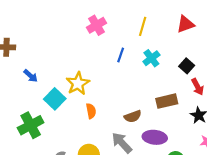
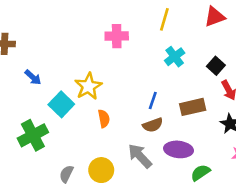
pink cross: (97, 25) -> (117, 36), moved, turned 30
blue line: (121, 55) -> (153, 101), moved

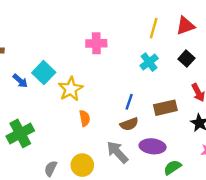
yellow line: (164, 19) -> (154, 28), moved
black square: (216, 66) -> (186, 59), moved
cyan square: (61, 104) -> (44, 73), moved

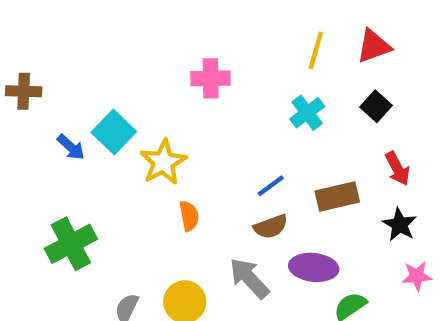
blue line: (129, 102) -> (271, 186), turned 35

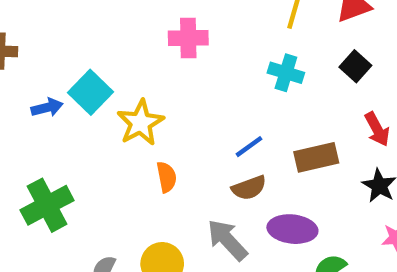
cyan cross: (307, 113) -> (286, 73), turned -36
blue arrow: (71, 147) -> (47, 107), turned -56

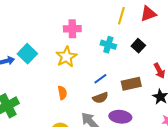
black square: (355, 66) -> (138, 46), moved
cyan cross: (286, 73) -> (108, 45), moved
yellow star: (140, 123) -> (66, 57), moved

